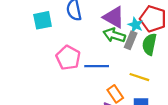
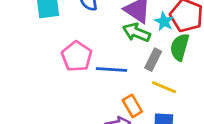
gray rectangle: (131, 40) -> (153, 60), moved

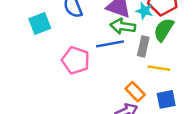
green semicircle: (180, 47) -> (164, 30), turned 30
blue line: (111, 70) -> (110, 44), moved

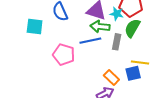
cyan square: (40, 24) -> (35, 26), turned 30
yellow line: (159, 68) -> (140, 62), moved
blue square: (166, 99) -> (133, 73), moved

